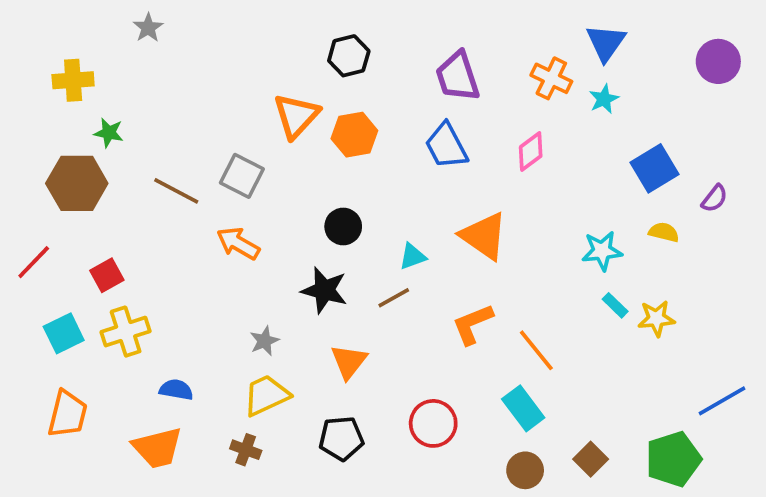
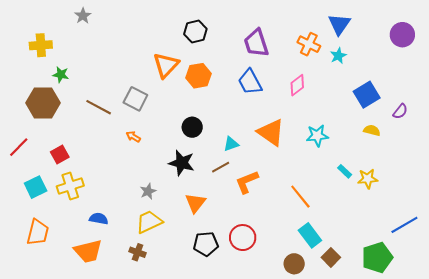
orange arrow: (238, 243) -> (133, 137), size x0.6
cyan star: (602, 251) -> (317, 136), moved
orange L-shape: (473, 324) -> (247, 182), moved
cyan rectangle: (523, 408) -> (310, 235), moved
black pentagon: (341, 438) -> (206, 244), moved

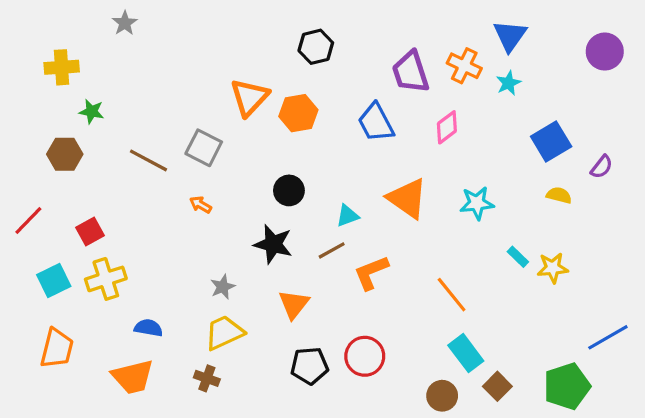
black hexagon: (195, 32) -> (316, 47), moved
purple trapezoid: (256, 43) -> (411, 72), moved
brown hexagon: (43, 103) -> (65, 154), size x0.7

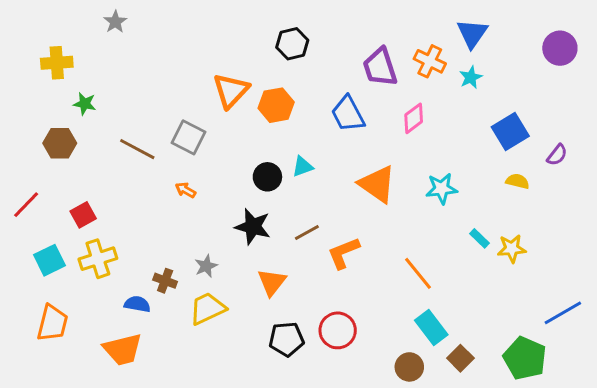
cyan triangle: (347, 216) -> (303, 167), moved
brown cross: (207, 378) -> (165, 281), moved
green pentagon: (567, 386) -> (525, 358), turned -30

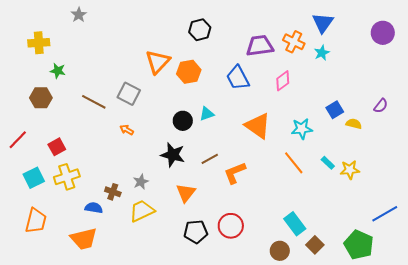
purple trapezoid: (380, 67) -> (260, 46), turned 100
blue square: (510, 132) -> (335, 110), moved, size x0.7
orange line: (418, 273) -> (294, 163), moved

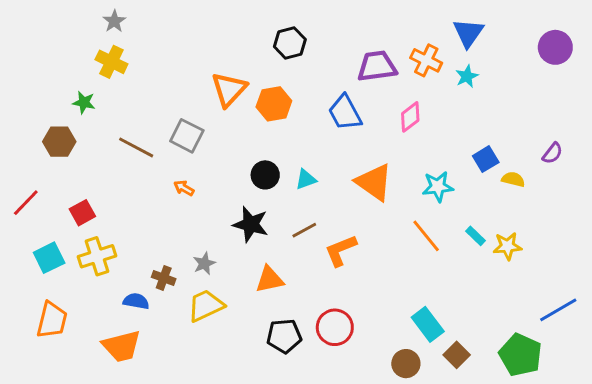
yellow cross: (39, 43) -> (111, 62), moved, turned 30
cyan triangle: (207, 114) -> (306, 179), moved
orange triangle: (186, 193) -> (270, 279), turned 40

